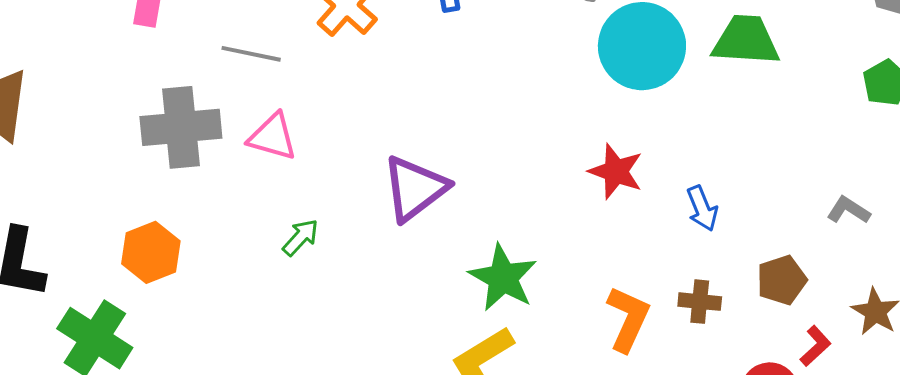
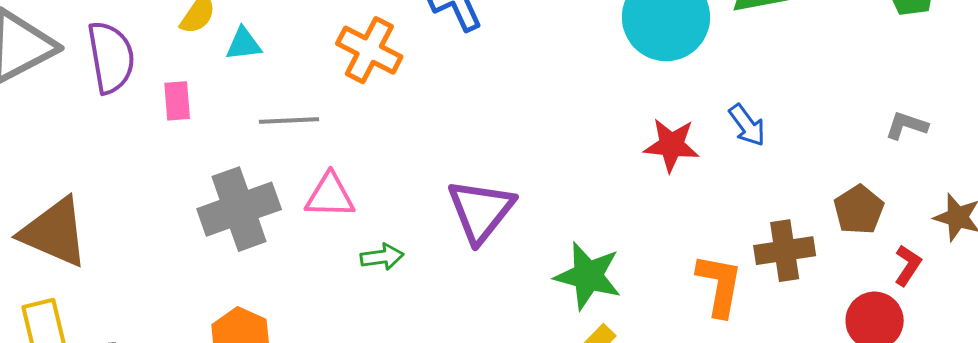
blue arrow: (702, 208) -> (747, 125), moved
green arrow: (301, 237) -> (382, 257), moved, turned 54
brown cross: (700, 302) -> (785, 251), size x1.4

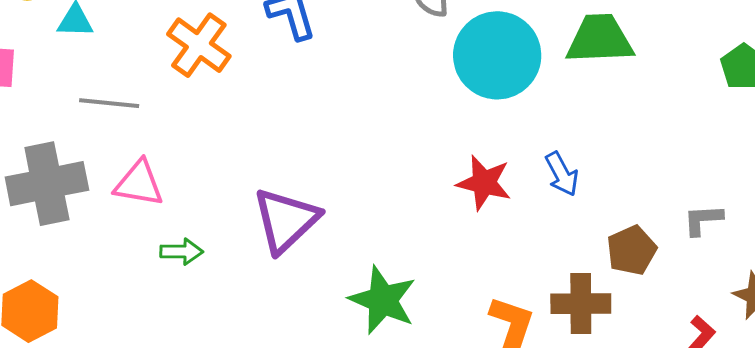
gray L-shape: (906, 126) -> (703, 220), moved, turned -30
brown pentagon: (859, 210) -> (632, 250), moved

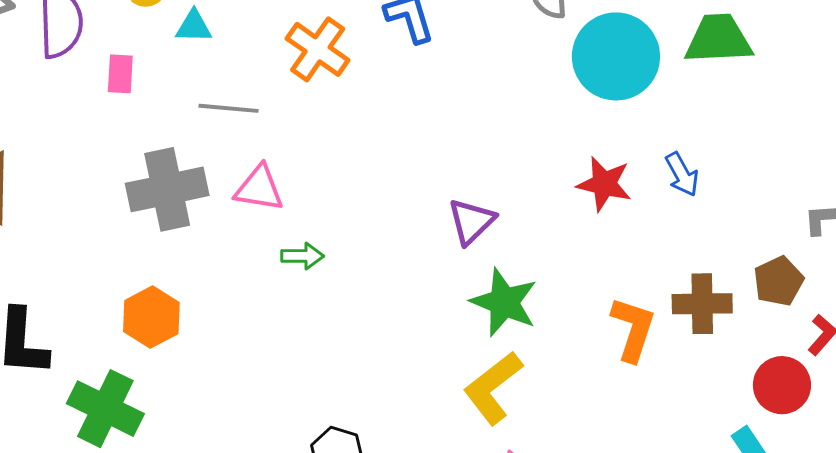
purple triangle: (286, 220) -> (471, 221), moved, size x0.7
brown pentagon: (632, 250) -> (779, 281), moved

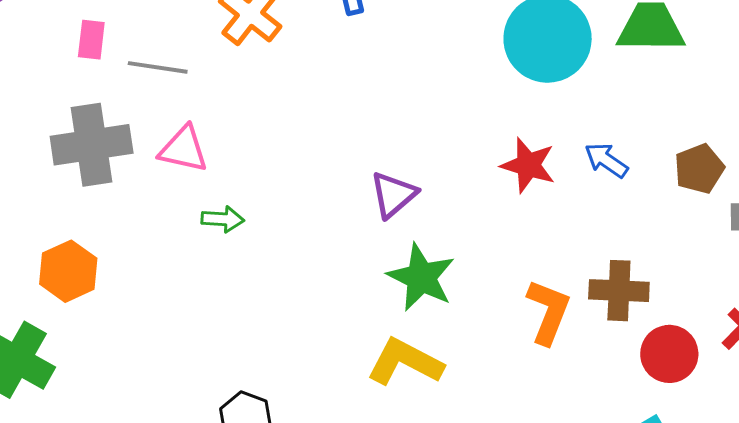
pink rectangle: (120, 74) -> (91, 40), moved
blue arrow: (682, 174) -> (606, 160), turned 150
brown pentagon: (779, 281) -> (699, 169), moved
red circle: (782, 385) -> (669, 354), moved
yellow L-shape: (493, 388) -> (405, 362), turned 62

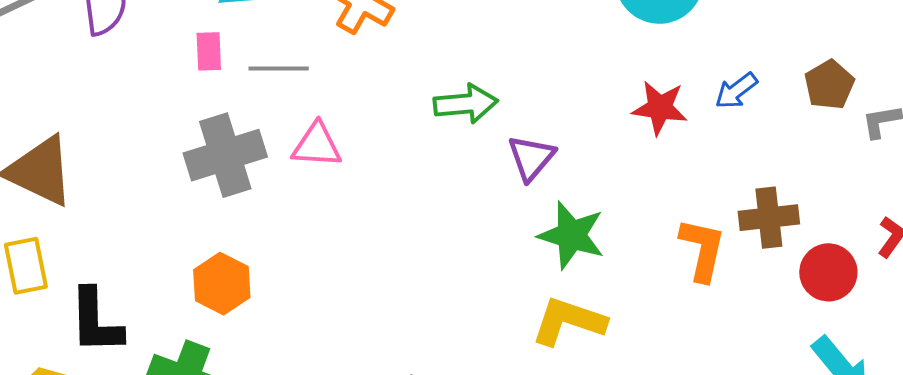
blue arrow: (606, 160) -> (736, 91), turned -63
green arrow: (223, 219) -> (466, 104), moved, size x1.5

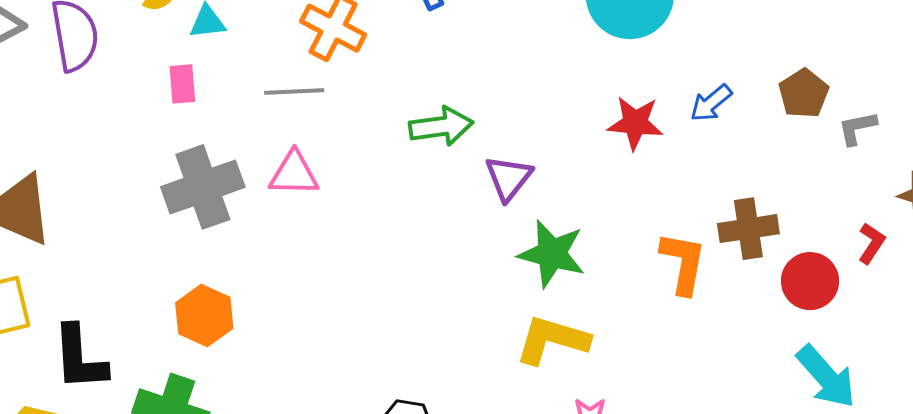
gray line: (279, 69) -> (294, 91), moved

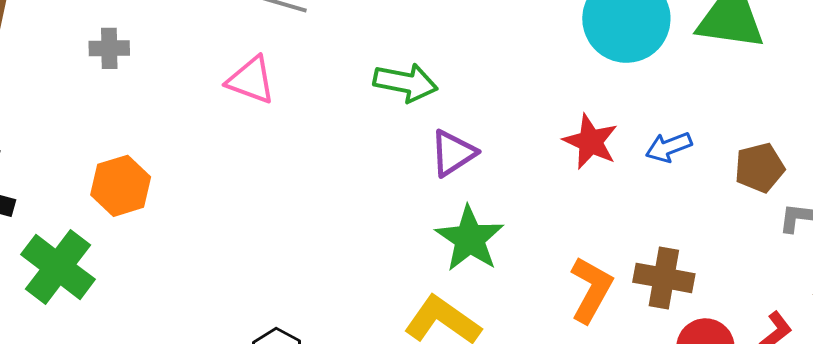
gray cross: (203, 187) -> (109, 48), moved, size x0.5

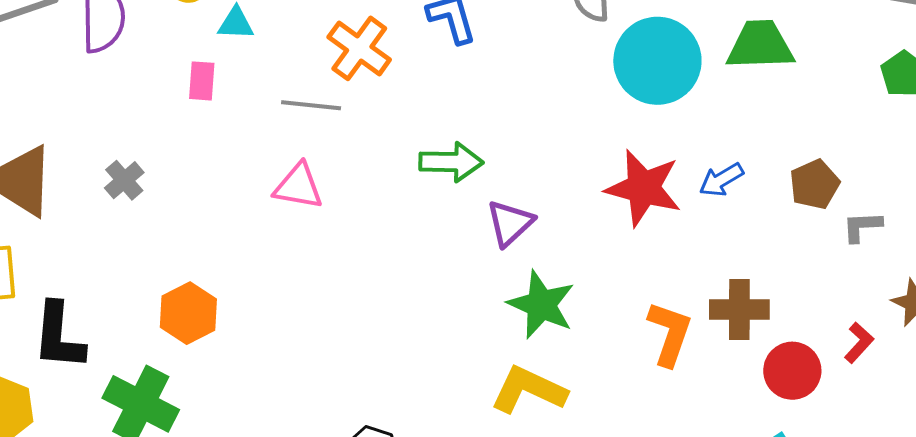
gray cross: (109, 48) -> (124, 180), moved, turned -30
red star: (591, 142) -> (643, 188), size x1.4

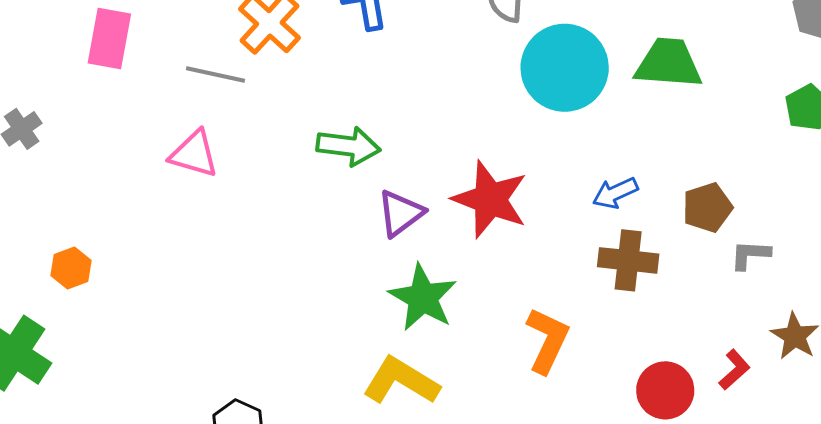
pink rectangle: (202, 81) -> (109, 39), size x1.5
red star: (643, 188) -> (490, 199), moved
brown cross: (739, 310) -> (628, 260), moved
orange hexagon: (188, 313) -> (71, 268), size x0.7

